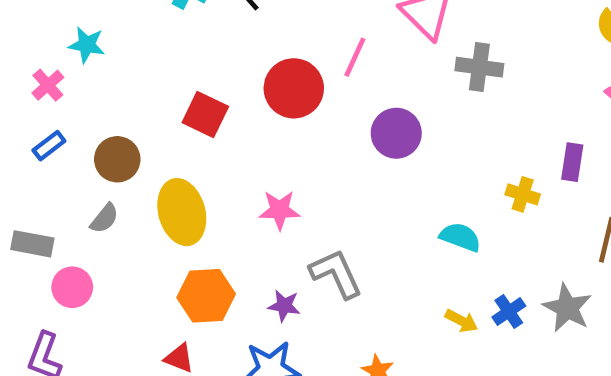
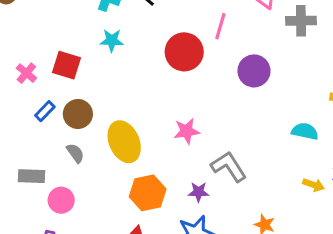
cyan star: (87, 45) -> (112, 40), moved
red square: (205, 114) -> (67, 65), moved
blue rectangle: (49, 146) -> (45, 111), moved
gray semicircle: (105, 218) -> (75, 153), turned -66

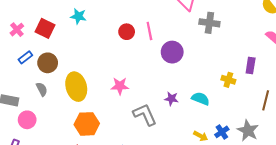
pink line: (220, 26) -> (149, 31), moved, turned -36
red circle: (184, 52) -> (127, 32), size x0.6
purple star: (199, 192) -> (171, 99), moved

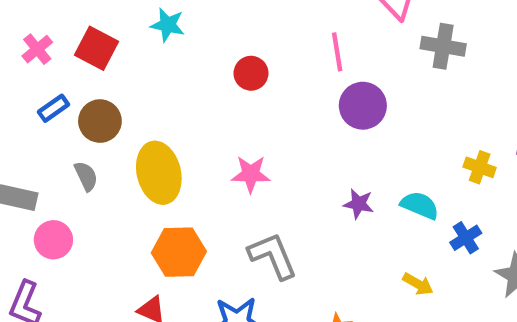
pink line: (149, 31) -> (337, 52), moved
red circle: (127, 32) -> (251, 73), moved
gray L-shape: (145, 115) -> (273, 256), moved
blue cross: (222, 132) -> (466, 238), moved

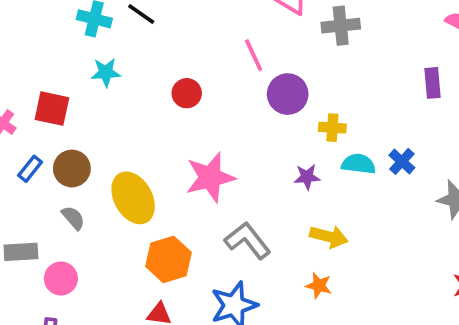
yellow cross: (480, 167) -> (332, 128), moved
pink star: (251, 174) -> (210, 177), size x1.5
blue cross: (466, 238) -> (402, 161), moved
yellow arrow: (418, 284) -> (329, 237), moved, size x1.4

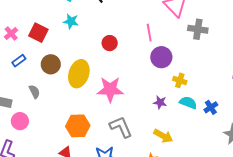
brown circle: (72, 169) -> (51, 64), moved
yellow ellipse: (133, 198) -> (79, 74), moved, turned 32

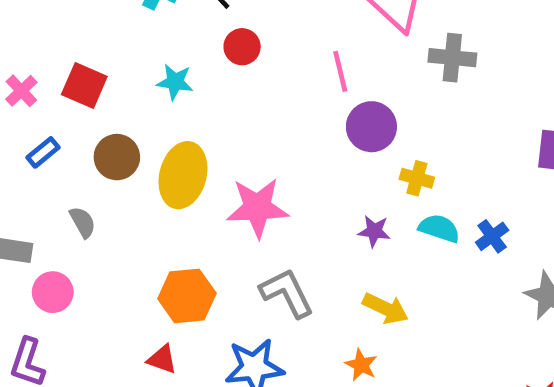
cyan star: (71, 21) -> (175, 82), moved
red circle: (110, 43) -> (242, 47), moved

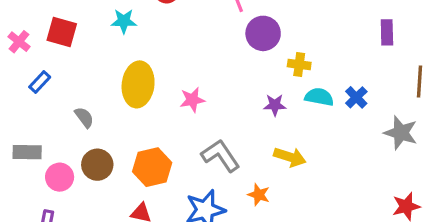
brown circle: (117, 157) -> (97, 165), moved
pink star: (257, 208) -> (192, 100), size x0.6
gray semicircle: (83, 222) -> (84, 117), moved
orange star: (361, 365) -> (259, 195), moved

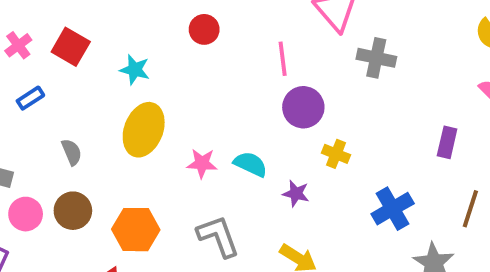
cyan star: (124, 21) -> (135, 70), moved
cyan semicircle: (319, 97) -> (250, 164), moved
blue cross: (356, 97) -> (393, 209), size x1.5

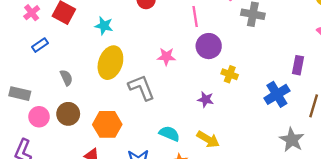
pink star: (202, 163) -> (166, 57), moved
cyan semicircle: (250, 164) -> (169, 134), moved
blue cross: (393, 209) -> (277, 94), moved
gray L-shape: (218, 236) -> (141, 88), moved

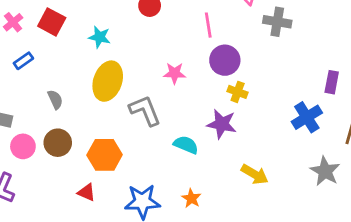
yellow cross: (230, 74) -> (238, 92), moved
purple star: (206, 99) -> (222, 124), size x1.5
cyan semicircle: (169, 134) -> (186, 145), moved
yellow arrow: (208, 139) -> (255, 174), moved

